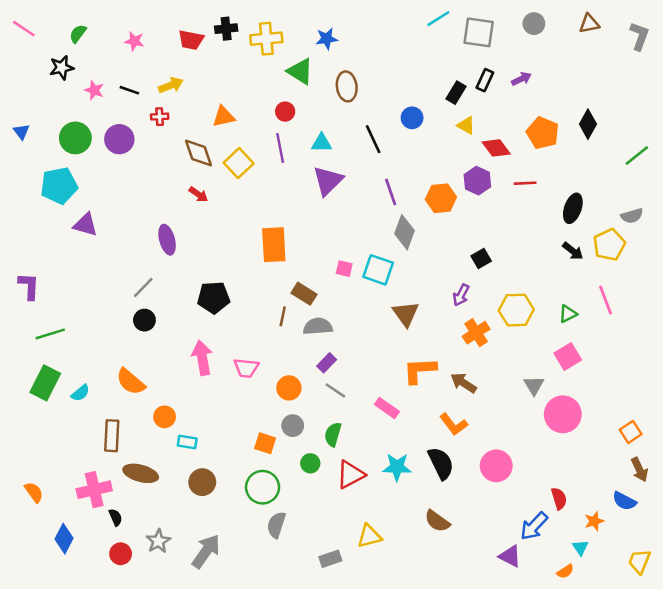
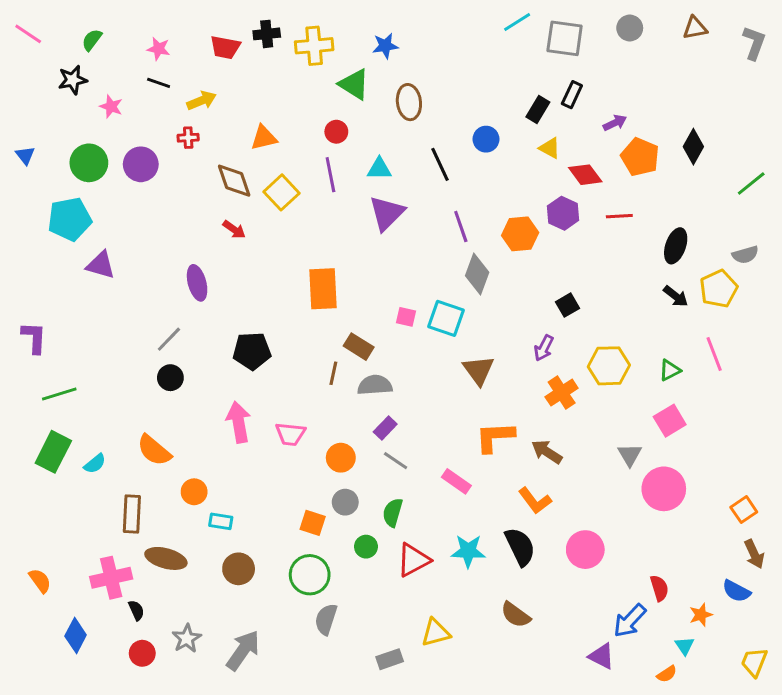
purple arrow: (521, 79) -> (615, 123), moved
black line: (129, 90) -> (159, 83), moved

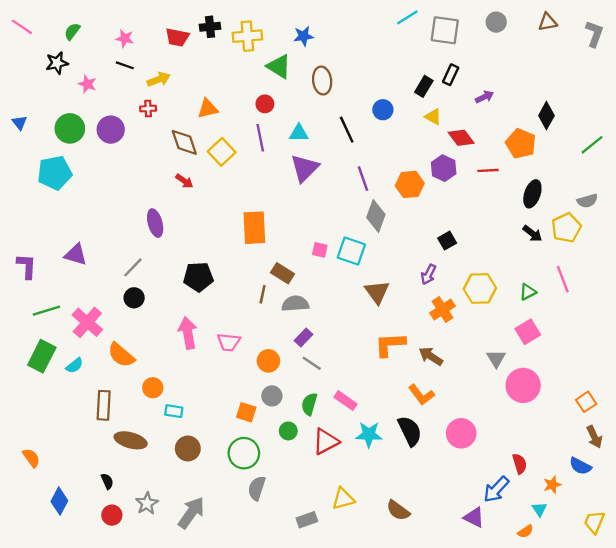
orange pentagon: (640, 157) -> (521, 144), moved
purple triangle: (101, 265) -> (76, 255), moved
pink rectangle: (456, 481) -> (346, 401), moved
pink cross: (111, 578) -> (87, 322), moved, turned -36
brown semicircle: (516, 615) -> (398, 510), moved

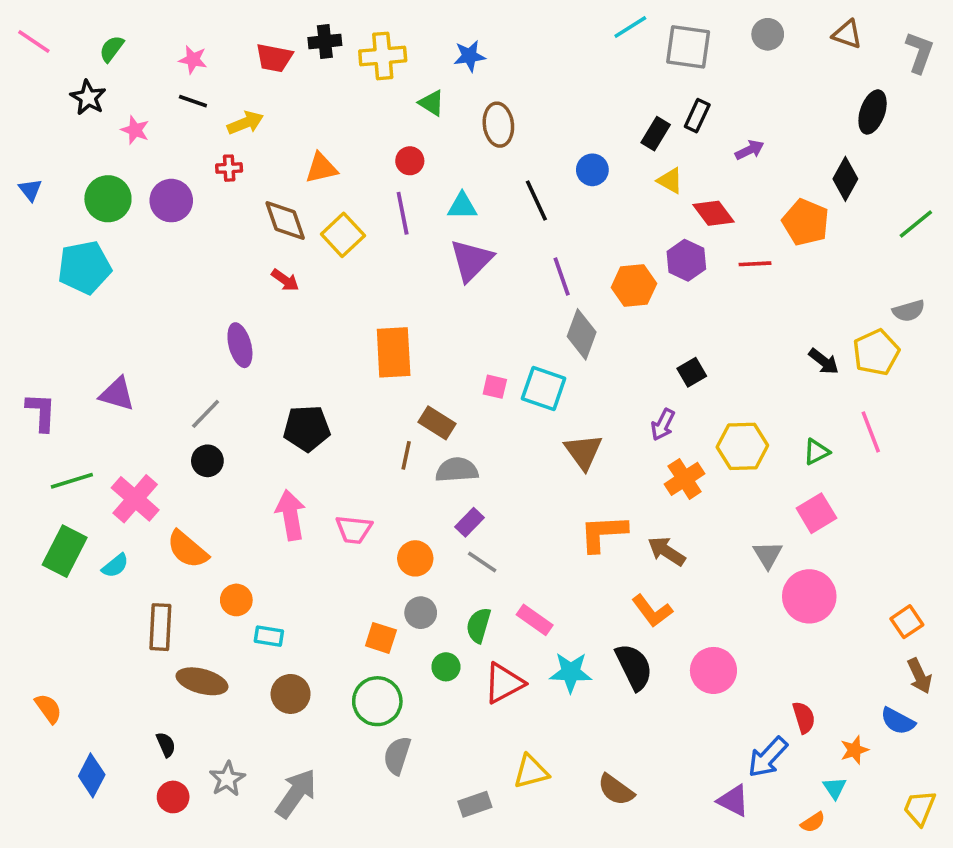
brown triangle: (548, 22) -> (847, 34), turned 30
black star: (57, 63) -> (88, 98), turned -30
green triangle: (279, 66) -> (432, 103), size x0.7
black ellipse: (532, 194) -> (873, 112), moved

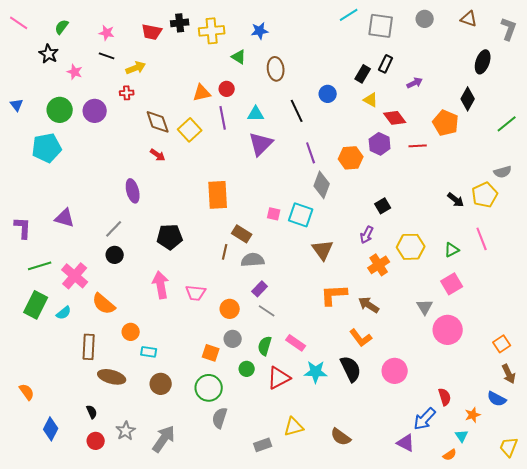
orange triangle: (321, 168) -> (202, 93), moved

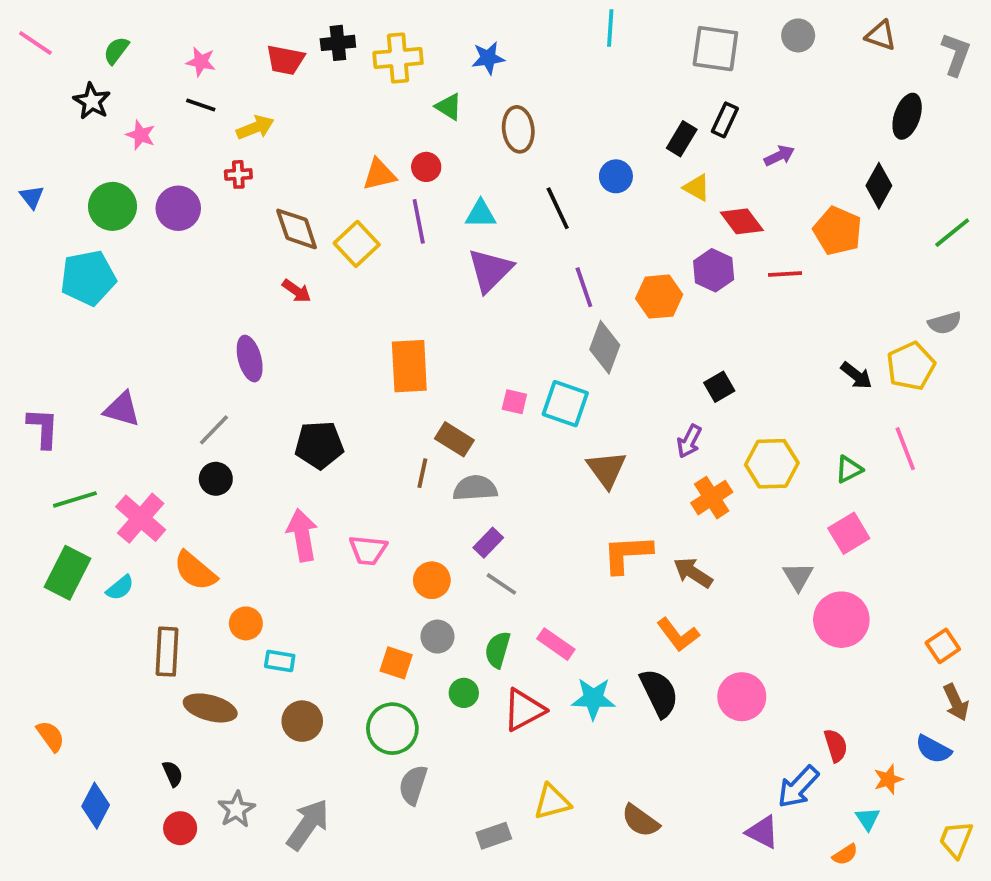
cyan line: (349, 15) -> (610, 28), moved, turned -54

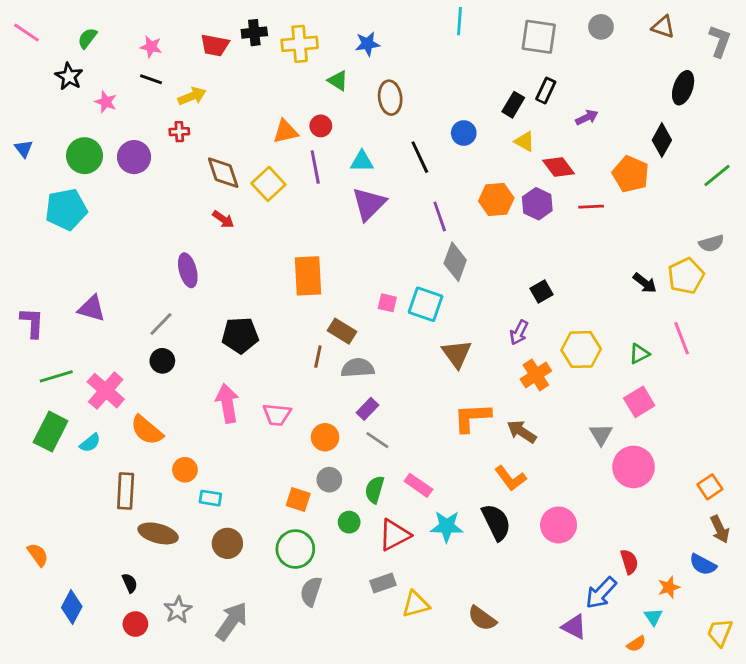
orange hexagon: (659, 297) -> (496, 200), moved
gray rectangle: (494, 836) -> (383, 583), moved

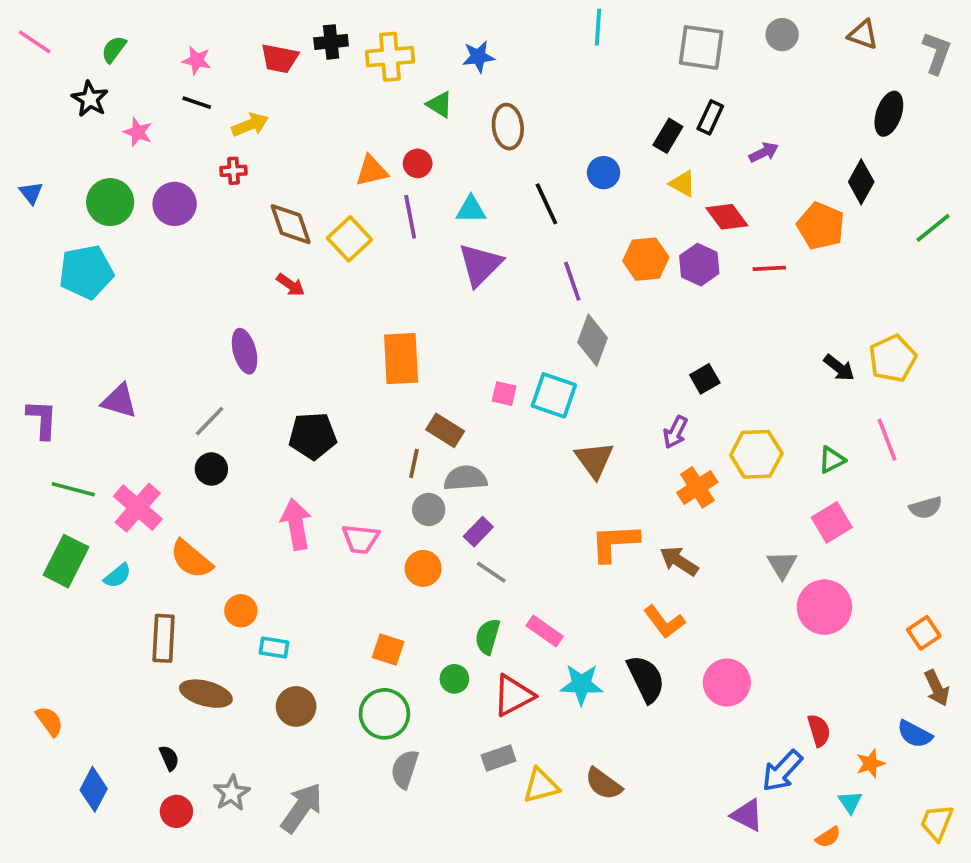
gray semicircle: (711, 243) -> (926, 508), moved
green line: (56, 376) -> (73, 489), turned 32
gray circle: (329, 480) -> (429, 509), moved
brown semicircle: (482, 618) -> (604, 784), moved

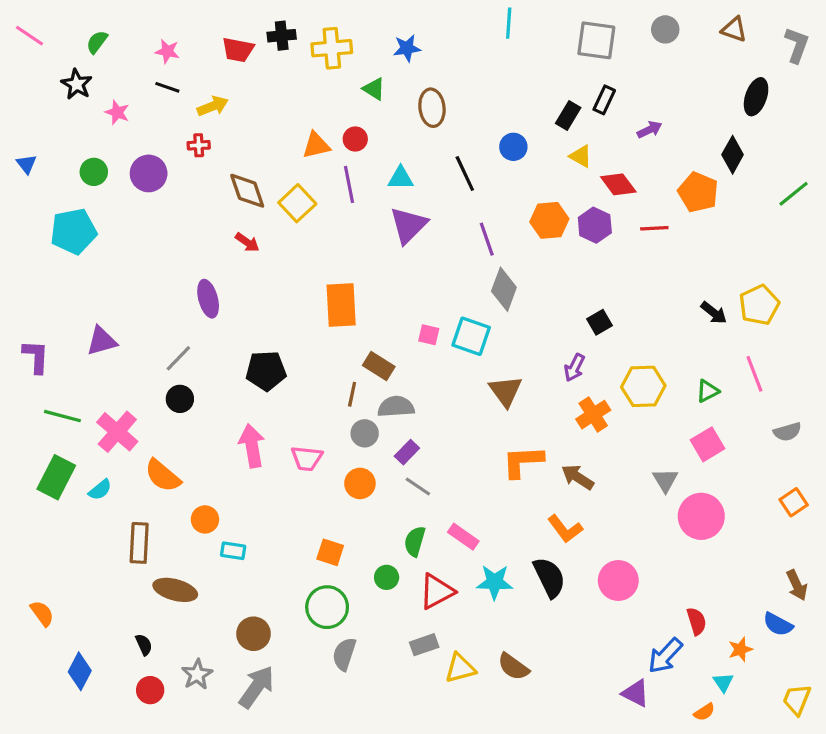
green circle: (110, 202) -> (94, 172), size x0.7
purple triangle: (119, 401) -> (102, 341), turned -32
orange square: (924, 633) -> (794, 502), moved
brown circle: (296, 706) -> (253, 634), moved

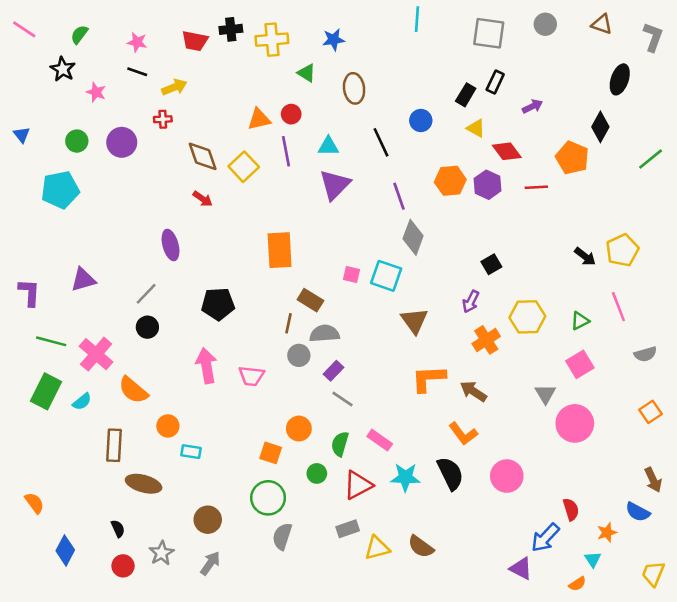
orange circle: (360, 483) -> (299, 429), moved
gray arrow: (257, 687) -> (210, 563), size x0.7

